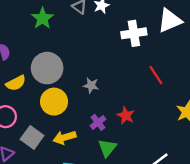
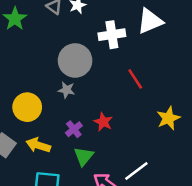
gray circle: (47, 68) -> (75, 60), moved
yellow arrow: (64, 137) -> (38, 145), turned 35

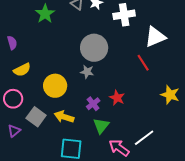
white triangle: (150, 21) -> (155, 37), moved
white cross: (112, 35) -> (124, 15), moved
yellow star: (168, 118) -> (170, 95), turned -30

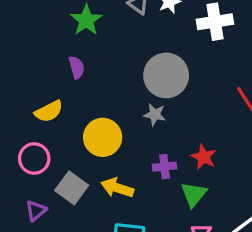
purple semicircle: (12, 43) -> (77, 67), moved
purple cross: (93, 104) -> (164, 167), turned 32
green triangle: (101, 126) -> (194, 194), moved

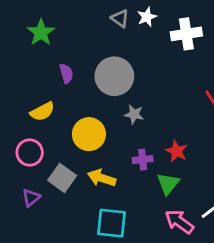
green star: (86, 20) -> (41, 32), moved
gray circle: (166, 75) -> (114, 76), moved

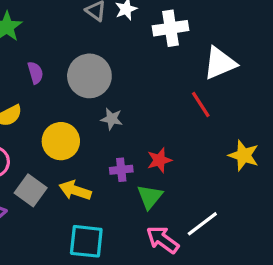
red star: (176, 151) -> (159, 160), turned 30

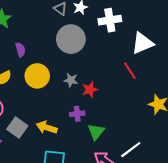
gray circle: (89, 76) -> (71, 39), moved
yellow circle: (61, 141) -> (37, 76), moved
red star: (159, 160) -> (90, 90), moved

